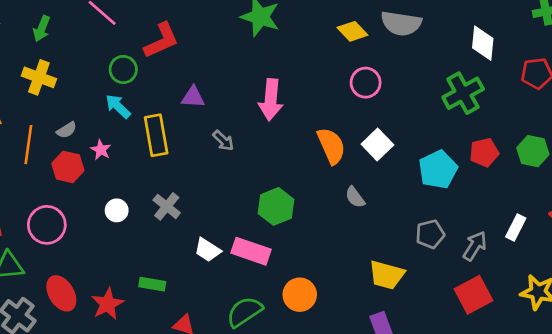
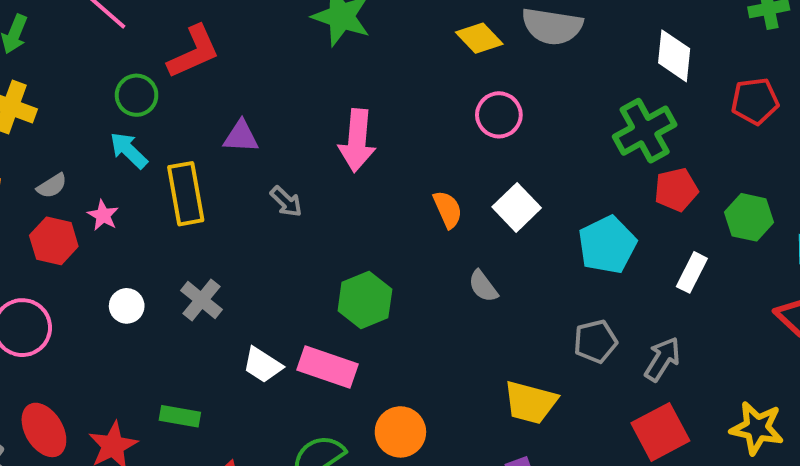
orange semicircle: (331, 146) -> (448, 209), size x0.7
red pentagon: (484, 152) -> (676, 190), moved
white rectangle: (516, 228) -> (692, 272), moved

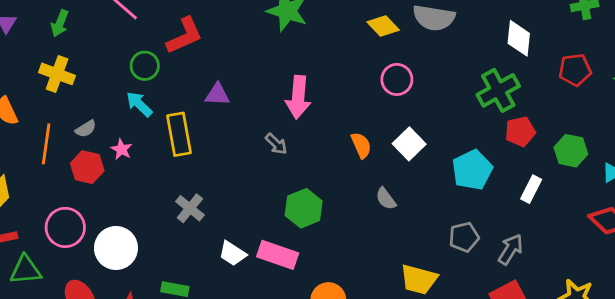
gray arrow: (286, 202) -> (276, 144), moved
white circle: (127, 306) -> (116, 248), moved, size x1.8

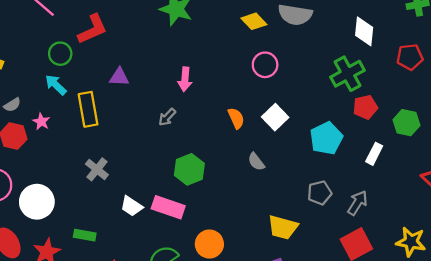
pink arrow: (298, 97) -> (185, 79), size x0.7
gray arrow: (276, 144) -> (167, 117), turned 90

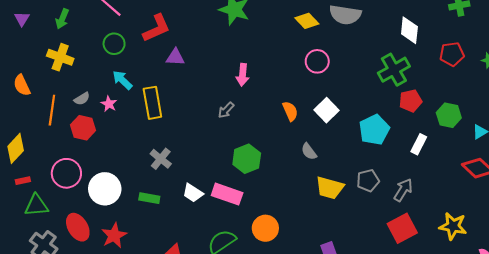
green circle: (60, 54) -> (114, 44), moved
purple triangle: (119, 77) -> (175, 57), moved
pink star: (41, 122) -> (109, 104), moved
yellow trapezoid: (283, 227) -> (330, 188), moved
green rectangle: (85, 235) -> (149, 198), moved

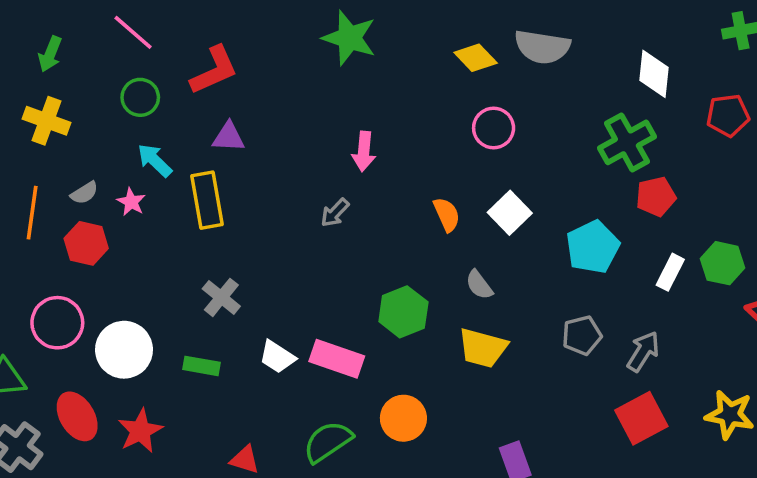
purple triangle: (175, 57) -> (229, 137), moved
green hexagon: (449, 115) -> (723, 263), moved
green hexagon: (247, 159) -> (403, 312), moved
yellow trapezoid: (330, 188) -> (483, 348), moved

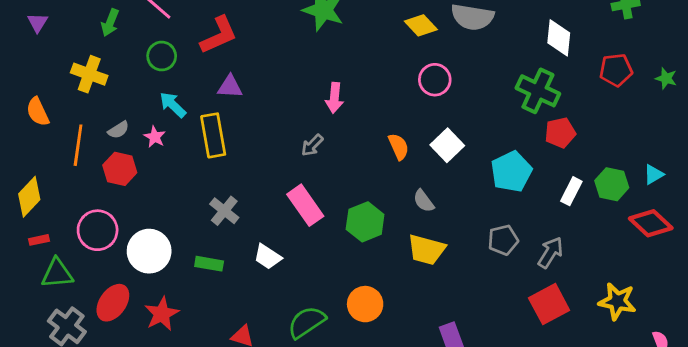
green arrow: (50, 54) -> (110, 23), moved
green cross: (627, 142) -> (538, 91), turned -36
pink rectangle: (337, 359) -> (305, 205), moved, turned 36
red ellipse: (77, 416) -> (113, 303), turned 66

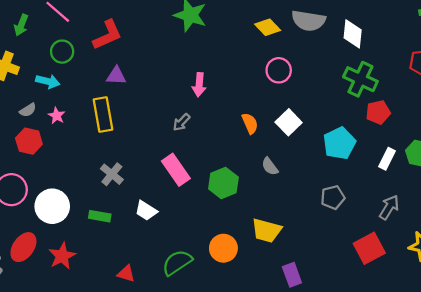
white diamond: (559, 38) -> (353, 34), moved
cyan arrow: (173, 105) -> (48, 81), moved, turned 150
yellow trapezoid: (426, 250) -> (267, 231), moved
gray arrow: (550, 253) -> (389, 207), moved

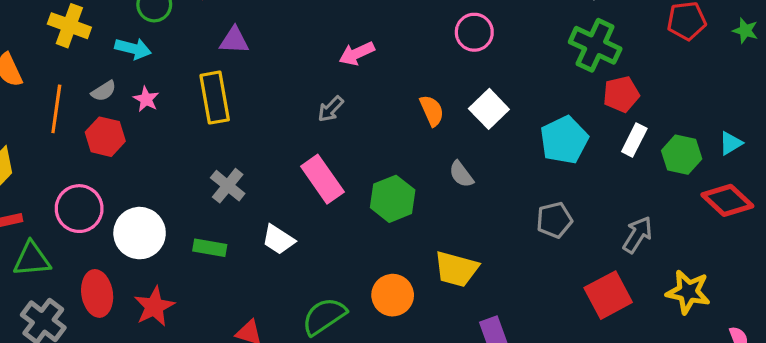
pink arrow: (199, 85) -> (357, 53), turned 60
white rectangle: (387, 159) -> (634, 140), moved
red ellipse: (23, 247) -> (97, 293), turned -44

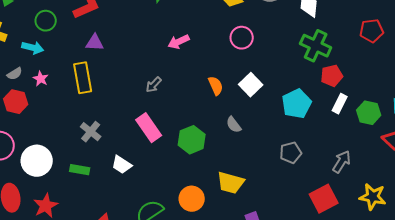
pink arrow: (357, 53) -> (179, 42), moved

